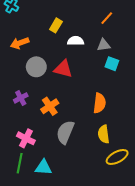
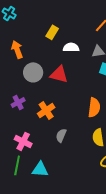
orange arrow: (20, 43) -> (17, 49), turned 90
gray semicircle: (65, 132) -> (61, 135), size x0.6

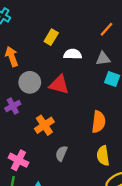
purple cross: (18, 102) -> (13, 106), moved

